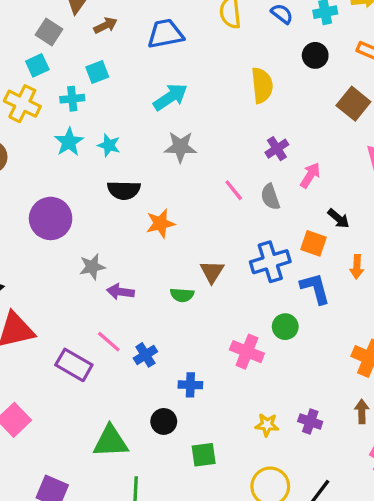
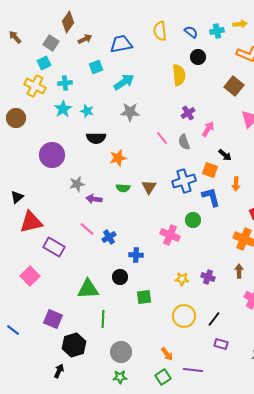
black circle: (315, 55) -> (198, 57), moved
cyan square: (97, 72) -> (96, 67), moved
green semicircle: (182, 295) -> (123, 188), moved
purple rectangle: (74, 365) -> (54, 247), moved

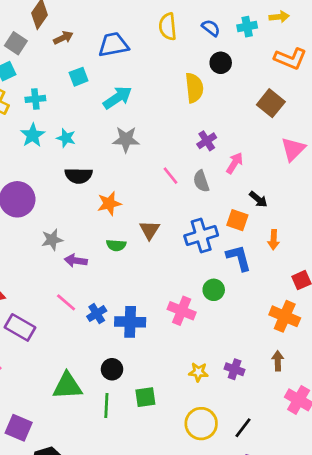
brown triangle: (149, 187) -> (150, 230), moved
blue cross: (136, 255) -> (130, 322), moved, size x1.5
green line: (103, 319) -> (106, 405), moved

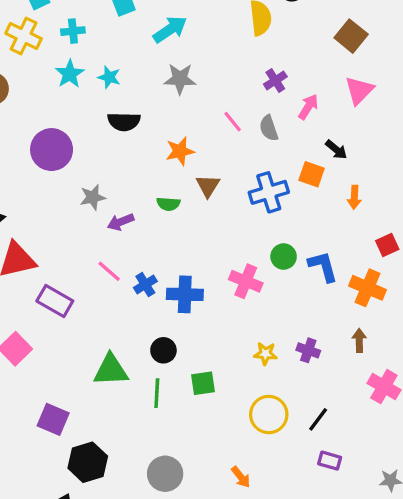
pink triangle: (293, 149) -> (359, 90), moved
orange star: (109, 203) -> (180, 151), moved
blue L-shape: (239, 258) -> (323, 266), moved
purple arrow: (76, 261) -> (121, 222), turned -30

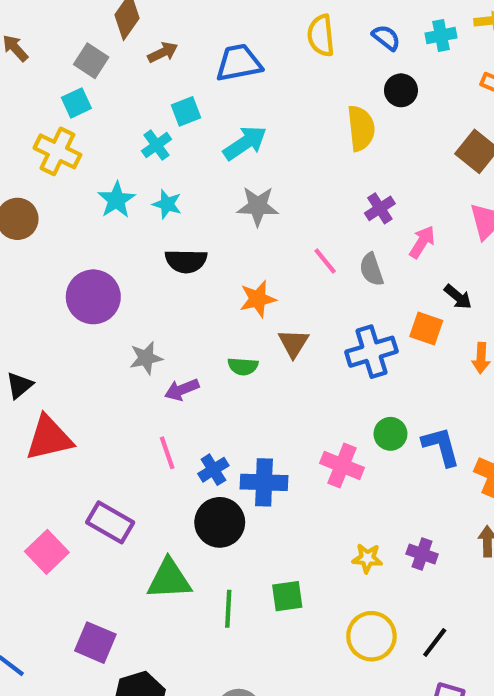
cyan cross: (73, 31) -> (156, 145), moved, turned -30
pink line: (109, 271) -> (167, 453), turned 30
purple rectangle: (55, 301) -> (110, 522), moved
black circle: (163, 350) -> (220, 522), moved, size x1.5

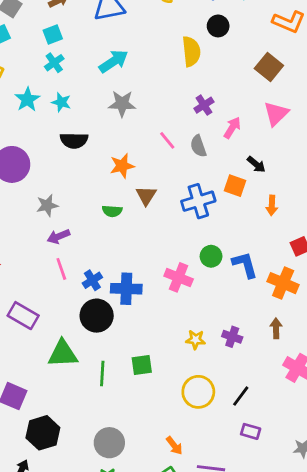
cyan square: (186, 111) -> (53, 34), moved
purple arrow: (182, 390) -> (58, 236), moved

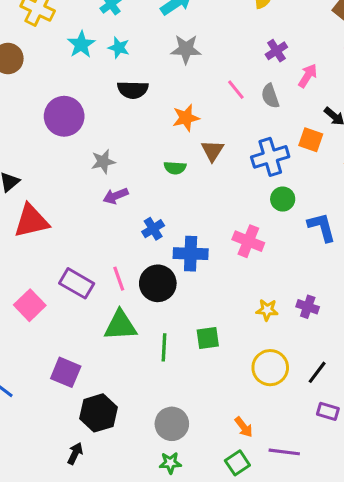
green circle: (211, 256) -> (283, 199), moved
pink line: (61, 269) -> (119, 279), moved
blue cross: (92, 280) -> (153, 229), moved

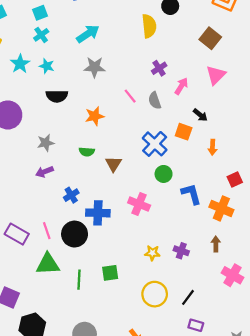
brown triangle: (212, 151) -> (113, 164), moved
blue cross: (270, 157) -> (155, 144), turned -30
gray star: (103, 162) -> (46, 143), moved

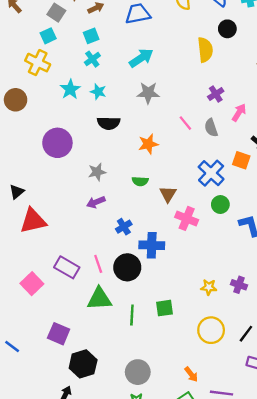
pink cross: (139, 204) -> (187, 218), moved

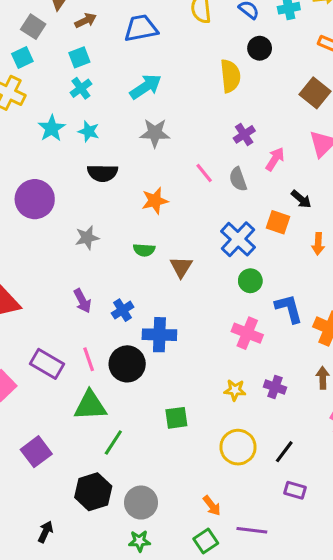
purple arrow: (96, 202) -> (82, 301), moved, turned -96
pink cross: (187, 218) -> (247, 333), moved
green line: (132, 315) -> (113, 442), moved, turned 30
purple square: (59, 334) -> (36, 452), turned 30
black hexagon: (83, 364) -> (93, 492), moved

